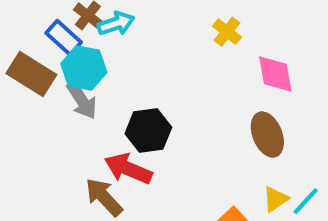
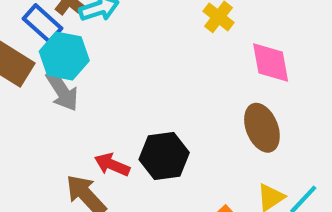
black hexagon: (148, 130) -> (164, 156), moved
red arrow: (128, 169) -> (112, 165), size x0.7

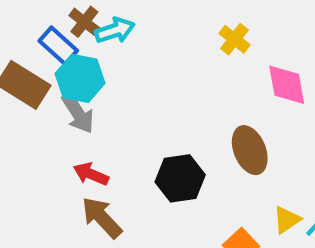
brown ellipse: (262, 128) -> (250, 150), moved
red arrow: (112, 165) -> (91, 174), moved

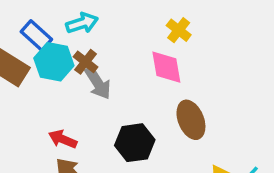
brown cross: (84, 22) -> (86, 62), moved
pink diamond: (287, 85) -> (166, 67), moved
gray arrow: (78, 113) -> (98, 83), moved

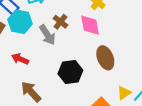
brown cross: (86, 62) -> (61, 22), moved
red arrow: (63, 139) -> (20, 59), moved

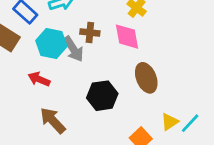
cyan hexagon: (20, 22) -> (51, 43), moved
brown cross: (61, 22) -> (90, 32), turned -32

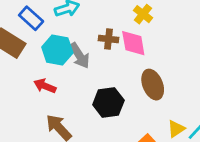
brown cross: (90, 32) -> (108, 39), moved

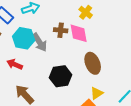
yellow triangle: (176, 129) -> (97, 93), moved

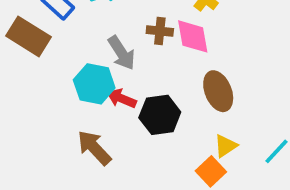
cyan hexagon: (24, 38) -> (94, 84), moved
red arrow: (15, 64) -> (122, 98), moved

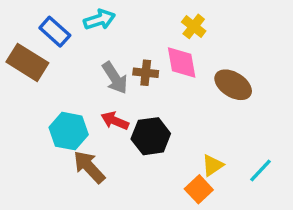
brown cross: (160, 31) -> (146, 73), moved
cyan hexagon: (94, 84) -> (69, 131), moved
brown ellipse: (218, 91) -> (233, 85), moved, turned -36

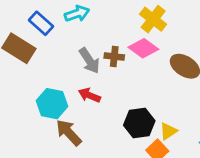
yellow cross: (194, 26) -> (153, 19), size x1.4
pink diamond: (182, 62) -> (143, 48), turned -44
black hexagon: (151, 136) -> (139, 123), moved

